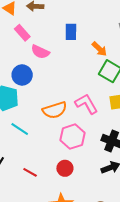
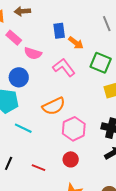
orange arrow: (99, 49) -> (76, 43), moved
pink L-shape: (86, 104) -> (64, 68), moved

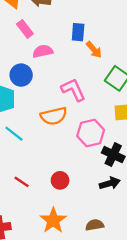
pink semicircle: (33, 53) -> (43, 51), turned 138
pink L-shape: (64, 68) -> (73, 90), moved
pink hexagon: (74, 129) -> (91, 133), moved

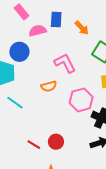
blue rectangle: (78, 32) -> (56, 20), moved
orange semicircle: (54, 116) -> (49, 86), size x0.7
red line: (22, 182) -> (34, 145), moved

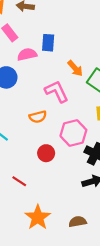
orange arrow: (82, 28) -> (75, 68), moved
red circle: (56, 142) -> (46, 153), moved

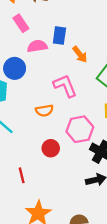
orange arrow: (75, 68) -> (80, 54), moved
red line: (19, 181) -> (22, 175), turned 40

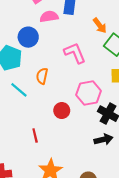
orange arrow: (80, 54) -> (100, 26), moved
orange semicircle: (44, 111) -> (42, 76), moved, turned 112

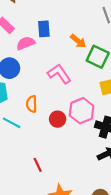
red circle: (62, 111) -> (58, 119), moved

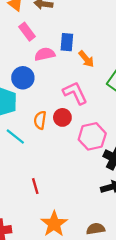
orange arrow: (78, 41) -> (86, 59), moved
red circle: (58, 119) -> (62, 117), moved

